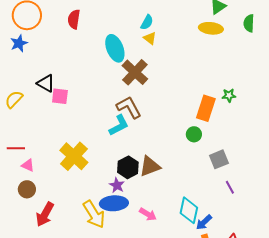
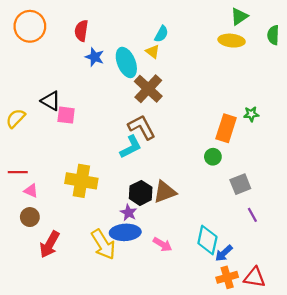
yellow triangle: (150, 38) -> (153, 52), moved
blue star: (19, 43) -> (95, 57), moved, turned -30
yellow cross: (74, 156) -> (81, 181), turned -32

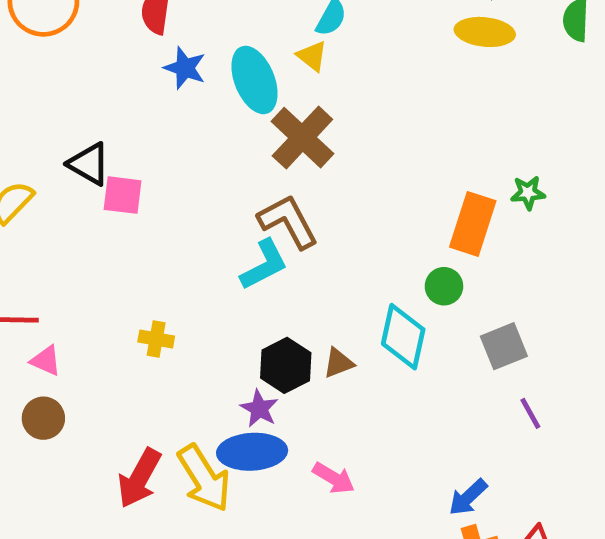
yellow cross: (81, 181) -> (156, 339), size x0.5
brown triangle: (165, 192) -> (338, 363), size x0.6
cyan diamond: (207, 240) -> (403, 337), moved
red arrow: (50, 244) -> (139, 478), moved

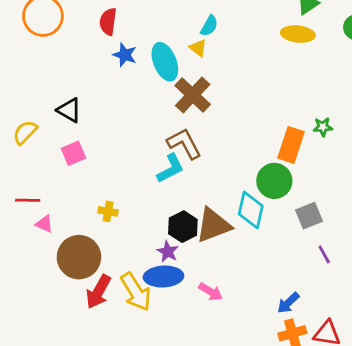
pink square: (123, 195) -> (73, 153), moved, turned -30
green circle: (444, 286) -> (274, 181), size x1.6
brown triangle: (338, 363) -> (213, 225), size x2.0
brown circle: (43, 418) -> (79, 257), moved, size x1.8

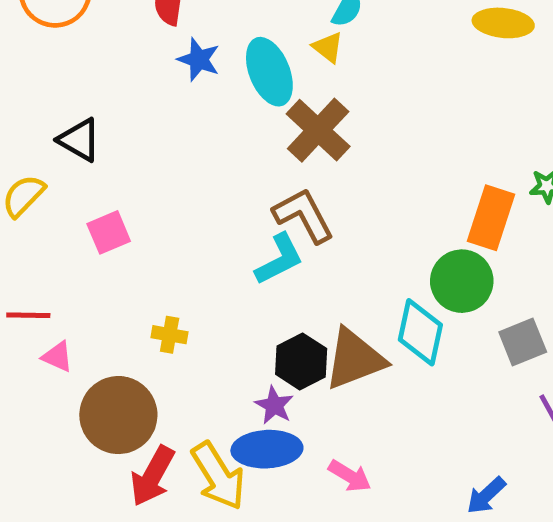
black triangle: (69, 110) -> (79, 140), moved

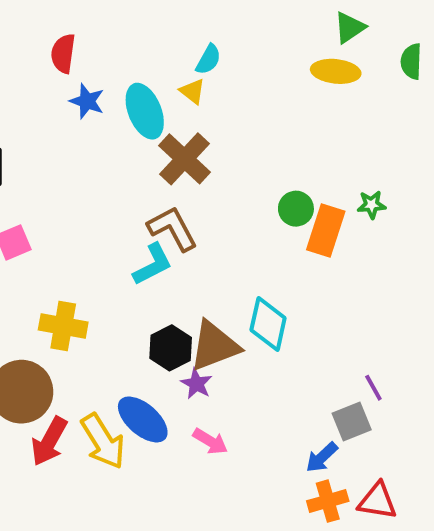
green circle: (462, 281) -> (296, 209), moved, size x0.7
yellow cross: (170, 335) -> (63, 326), size x1.6
gray square: (523, 342) -> (352, 421), moved
purple star: (274, 405) -> (196, 384), moved
blue ellipse: (267, 449) -> (143, 419), turned 44

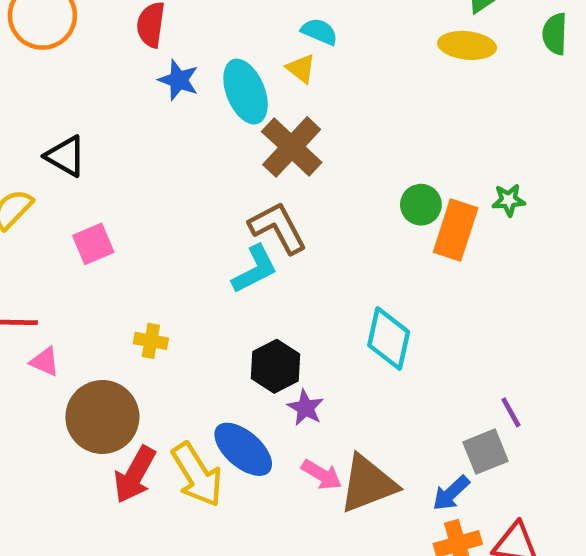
cyan semicircle: (208, 59) -> (319, 32), turned -96
yellow cross: (63, 326) -> (151, 341), size x0.6
brown triangle: (214, 346) -> (368, 484), moved

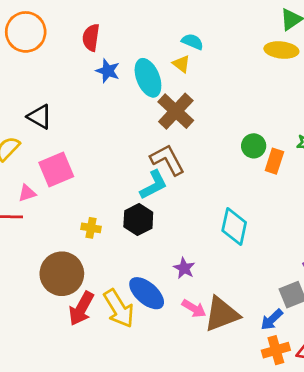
orange rectangle: (456, 230) -> (274, 161), size x0.7
pink square: (93, 244) -> (56, 170), size x1.4
pink triangle: (45, 362) -> (27, 193), moved, turned -42
black hexagon: (276, 366) -> (138, 220), moved

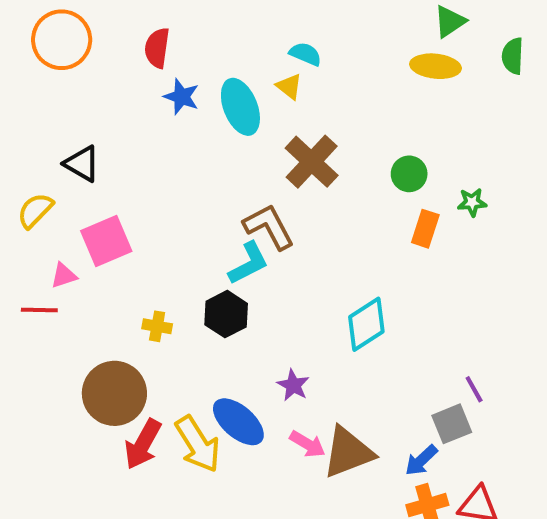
brown cross: (176, 111) -> (312, 162), moved
green circle: (254, 146) -> (409, 174), moved
cyan diamond: (234, 226) -> (366, 324), turned 45

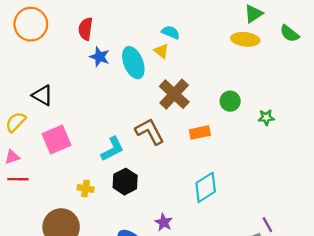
green semicircle: (513, 56) -> (290, 34), turned -54
orange rectangle: (425, 229) -> (200, 133), moved, turned 60
cyan L-shape: (249, 263) -> (112, 149), moved
pink triangle: (64, 275) -> (12, 157), moved

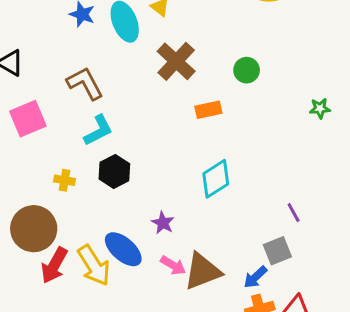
green star: (266, 117) -> (320, 108), moved
brown L-shape: (150, 131) -> (85, 83), moved
purple line: (267, 225) -> (294, 213), moved

